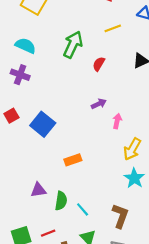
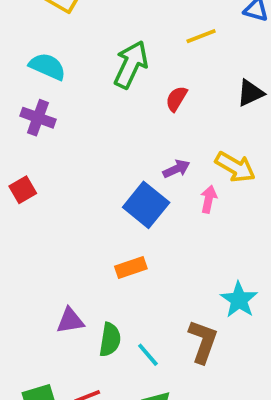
blue square: (43, 124) -> (146, 205), moved
yellow arrow: (132, 149) -> (235, 167), moved, turned -90
brown L-shape: (120, 216) -> (203, 341), moved

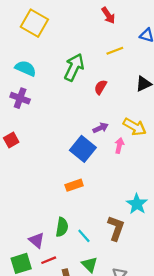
purple triangle: (70, 321) -> (37, 240), moved, turned 49

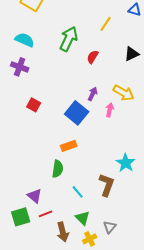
yellow line: (115, 51) -> (106, 24), turned -35
purple arrow: (101, 128) -> (93, 94), turned -40
red square: (11, 140) -> (34, 105), moved, turned -32
green semicircle: (62, 227) -> (58, 169), moved

